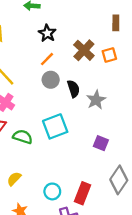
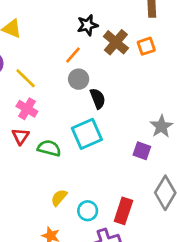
black star: (47, 33) -> (87, 25), moved, turned 30
black semicircle: (73, 89) -> (98, 98), moved
gray star: (96, 100) -> (161, 126), moved
yellow semicircle: (14, 179) -> (59, 198), moved

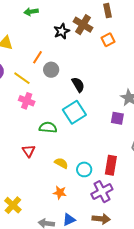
brown cross: (116, 42) -> (83, 25), moved
orange line: (73, 55) -> (38, 57), moved
gray circle: (79, 79) -> (51, 70), moved
red triangle: (20, 136) -> (29, 151), moved
yellow semicircle: (59, 198) -> (61, 163), turned 88

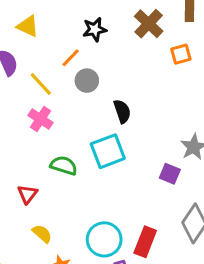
black star: (62, 31) -> (95, 29), moved
yellow semicircle: (61, 163) -> (42, 234), moved
cyan circle: (84, 169) -> (104, 239), size x1.5

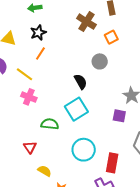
black star: (95, 29) -> (38, 33), moved
gray circle: (87, 81) -> (100, 61), moved
cyan circle: (104, 239) -> (84, 150), moved

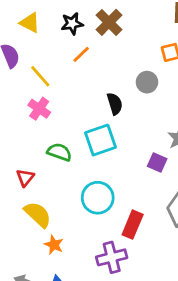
brown cross: (86, 22) -> (109, 22), moved
orange line: (40, 54) -> (81, 54), moved
yellow semicircle: (45, 171) -> (38, 214), size x1.5

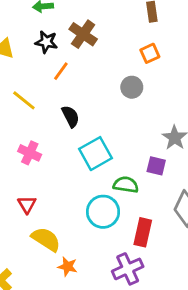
black star: (72, 24) -> (46, 42), turned 30
black semicircle: (115, 104) -> (71, 116), moved
pink cross: (39, 109) -> (30, 153), moved
green semicircle: (59, 152) -> (126, 185), moved

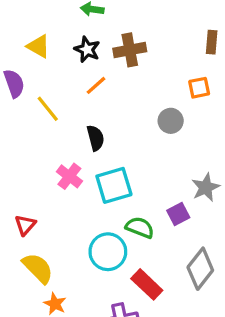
brown cross: (83, 34) -> (130, 50), turned 32
pink cross: (30, 153) -> (69, 176), moved
purple square: (156, 166) -> (178, 214), turned 36
red rectangle: (143, 232) -> (147, 284), turned -72

